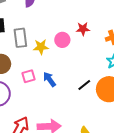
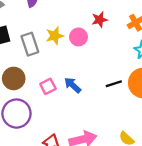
yellow star: (41, 47) -> (55, 36), moved
black line: (84, 85) -> (114, 84), turned 32

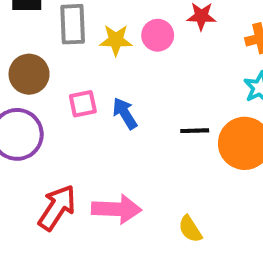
yellow star: (55, 36) -> (116, 40), moved

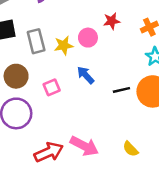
blue arrow: (125, 113) -> (86, 75), moved
red arrow: (57, 208) -> (49, 152), turned 44
pink arrow: (117, 209) -> (84, 146), turned 36

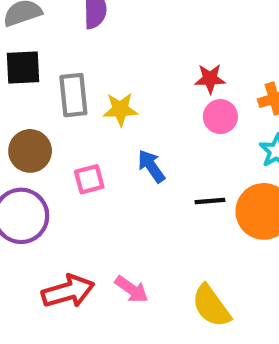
pink circle: (88, 38) -> (220, 117), moved
pink arrow: (84, 146) -> (132, 289), size x0.7
yellow semicircle: (131, 149) -> (211, 306), size x1.5

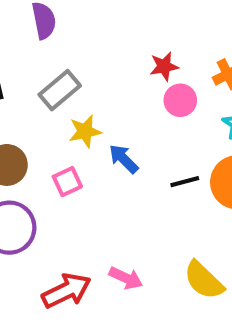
gray rectangle: (73, 95) -> (60, 90), moved, turned 66
yellow star: (120, 109) -> (85, 131), moved

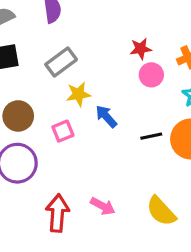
red arrow: (66, 291) -> (57, 213), turned -63

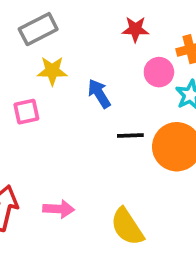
pink circle: (151, 75) -> (159, 72), moved
blue arrow: (106, 116) -> (99, 94), moved
pink arrow: (103, 206) -> (59, 209), turned -35

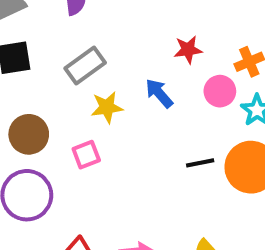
blue arrow: (99, 94) -> (159, 93), moved

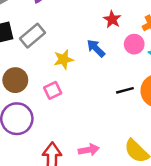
red star: (188, 50) -> (112, 19), turned -30
gray rectangle: (85, 65) -> (33, 36), moved

